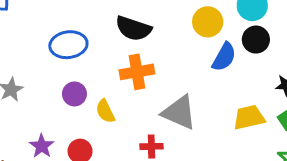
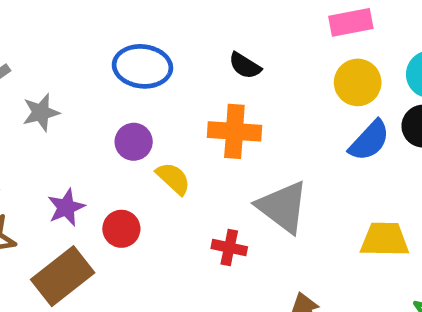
black semicircle: (133, 28) -> (245, 66), size x0.6
yellow semicircle: (105, 111) -> (173, 178), turned 145

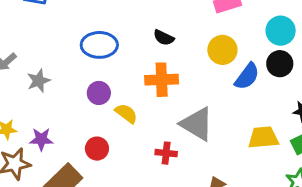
yellow circle: (358, 82) -> (222, 50), moved
purple star: (66, 207) -> (41, 139), moved, turned 30

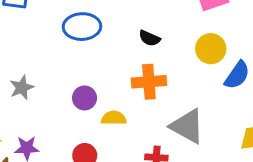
blue ellipse: (99, 45) -> (82, 27), moved
yellow semicircle: (126, 113) -> (114, 118), turned -35

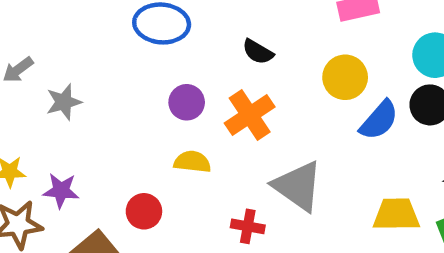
orange cross: (149, 82) -> (250, 115), turned -36
purple circle: (85, 98) -> (187, 102), moved

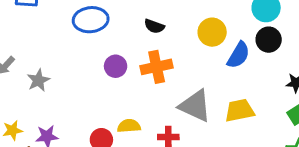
orange cross: (250, 115) -> (157, 67), turned 32
yellow semicircle: (192, 162) -> (129, 126), moved
yellow trapezoid: (396, 214) -> (240, 111), moved

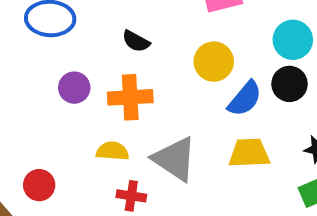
yellow trapezoid: (240, 111) -> (249, 153), moved
yellow semicircle: (129, 126) -> (113, 151), moved

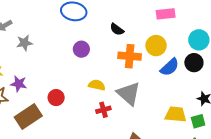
orange cross: (130, 97) -> (130, 56), moved
yellow trapezoid: (249, 153) -> (176, 114), moved
red cross: (131, 196) -> (103, 110), turned -32

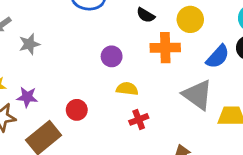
yellow circle: (156, 46) -> (190, 19), moved
purple circle: (81, 49) -> (112, 56), moved
gray triangle: (129, 94) -> (198, 95), moved

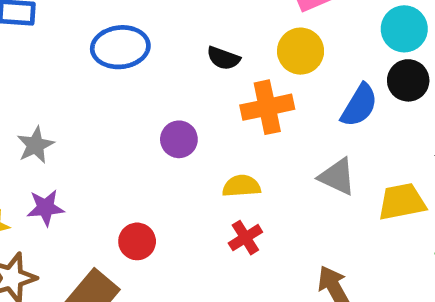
yellow semicircle: (127, 89) -> (241, 186), moved
gray triangle: (198, 95) -> (337, 177), size x0.7
purple star: (27, 97) -> (45, 208), moved

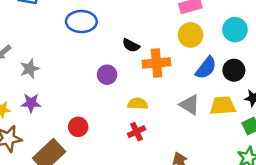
yellow circle: (301, 51) -> (191, 35), moved
black semicircle: (223, 58) -> (131, 45), moved
black circle: (408, 80) -> (234, 70), moved
yellow trapezoid: (402, 202) -> (223, 106), moved

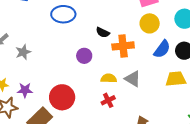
purple star: (31, 103) -> (25, 90), moved
gray triangle: (190, 105) -> (133, 79), moved
red circle: (78, 127) -> (62, 97), size x1.6

